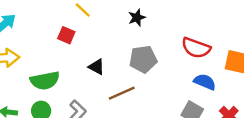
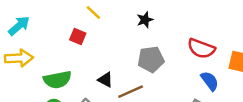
black triangle: (97, 67) -> (105, 80), moved
blue semicircle: (205, 82) -> (210, 81), turned 30

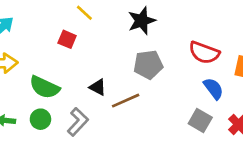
black star: (145, 20) -> (142, 21), size x1.5
green semicircle: (57, 80) -> (44, 87), turned 36

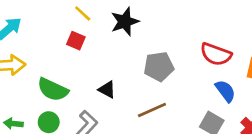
yellow line: (84, 13) -> (83, 13), moved
black star: (142, 21) -> (125, 22), moved
brown line: (126, 101) -> (152, 110), moved

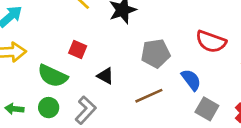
red square: (76, 41) -> (78, 49), moved
blue semicircle: (225, 91) -> (191, 80), moved

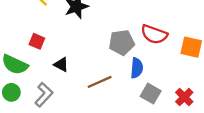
gray pentagon: (156, 53) -> (122, 42), moved
blue semicircle: (191, 80) -> (137, 68), turned 42

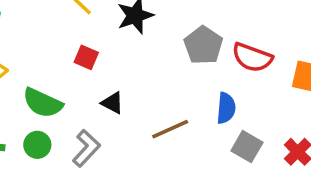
red square: (37, 41) -> (86, 57), moved
gray pentagon: (122, 42) -> (203, 45), moved, turned -30

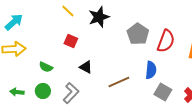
red semicircle: (252, 57) -> (166, 41), turned -90
green semicircle: (43, 103) -> (46, 67), size x0.6

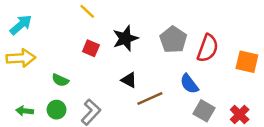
black star: (99, 17) -> (125, 38), moved
black triangle: (86, 67) -> (129, 80), moved
blue semicircle: (151, 70) -> (189, 84), turned 138

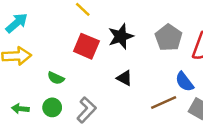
red square: (91, 48) -> (86, 46), size x1.5
brown line: (150, 99) -> (164, 103), moved

